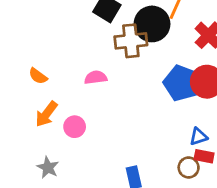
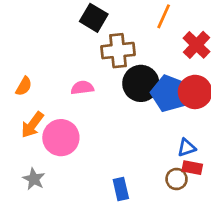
black circle: (152, 24) -> (141, 83), moved
orange semicircle: (38, 76) -> (24, 86), turned -96
pink circle: (75, 127) -> (61, 138), size x1.6

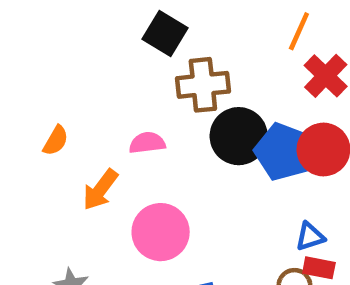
orange line: (164, 16) -> (299, 31), moved
orange arrow: (32, 125) -> (100, 190), moved
pink circle: (61, 138) -> (161, 232), moved

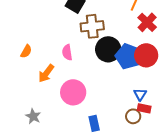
pink semicircle: (147, 143) -> (67, 52), turned -91
blue triangle: (310, 237) -> (140, 94), turned -40

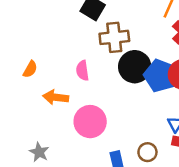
orange arrow: (46, 73) -> (56, 97), turned 60
brown circle: (133, 116) -> (147, 152), moved

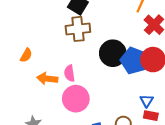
brown cross: (114, 37) -> (78, 29), moved
pink semicircle: (82, 71) -> (69, 73), moved

